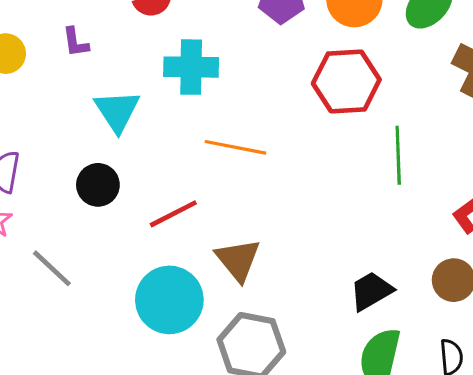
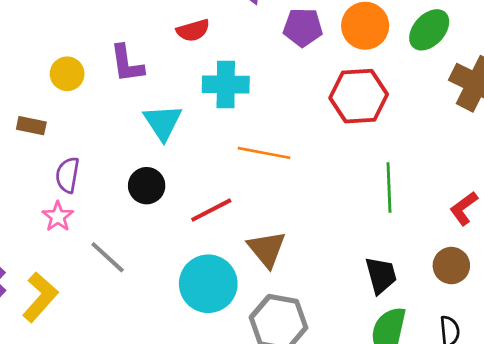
purple L-shape: (76, 42) -> (127, 64), size x1.5
green line: (398, 155) -> (389, 188), moved
black trapezoid: (371, 291) -> (381, 275), turned 105

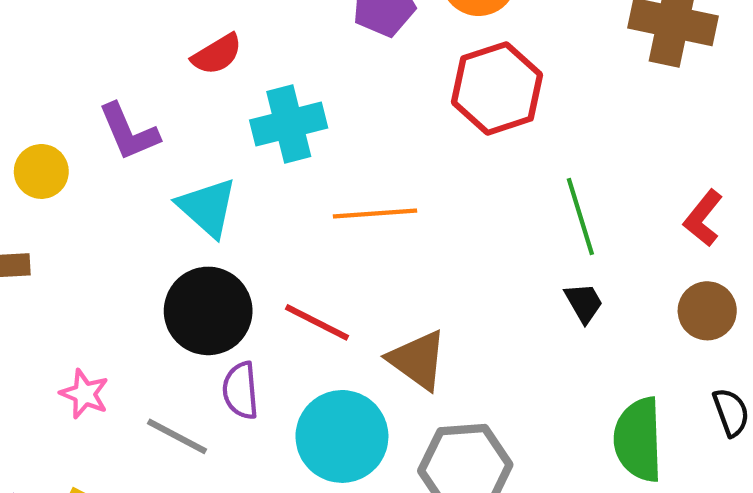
purple semicircle: (68, 175) -> (241, 391), moved
black circle: (147, 186) -> (208, 311), size x1.5
red line: (211, 210) -> (317, 322), turned 69
black trapezoid: (381, 275) -> (584, 303), moved, size x0.7

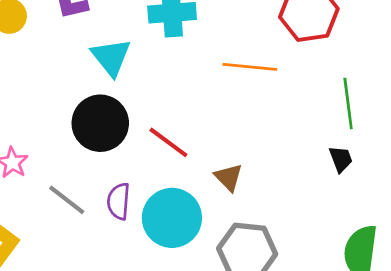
orange line: (375, 214) -> (250, 67), moved
brown triangle: (418, 360) -> (229, 177), size x0.7
purple semicircle: (241, 391) -> (119, 201), moved

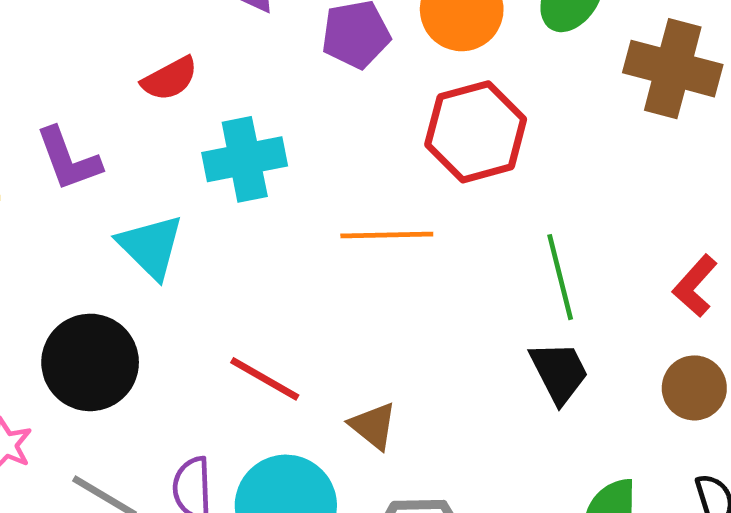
black circle: (100, 123) -> (90, 362), moved
black trapezoid: (341, 159) -> (559, 372), size x1.4

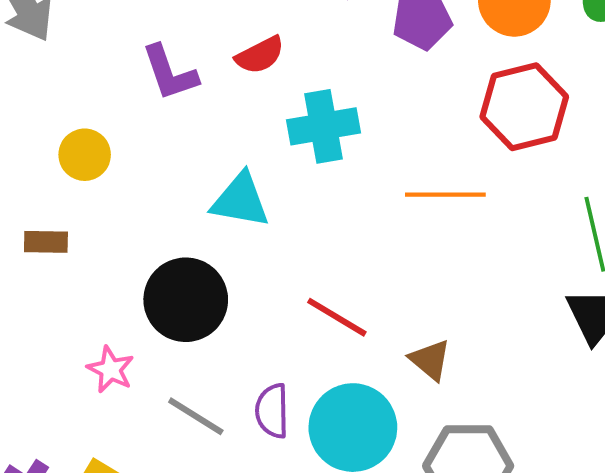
purple L-shape: (68, 159) -> (170, 73), moved
cyan triangle: (151, 246) -> (240, 200), turned -36

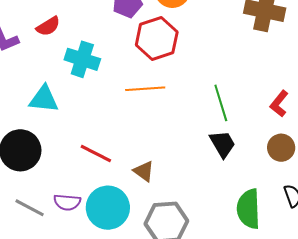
red hexagon: (524, 107) -> (157, 38), moved
cyan cross: (323, 126) -> (82, 59), turned 32
purple semicircle: (272, 411) -> (67, 202), turned -80

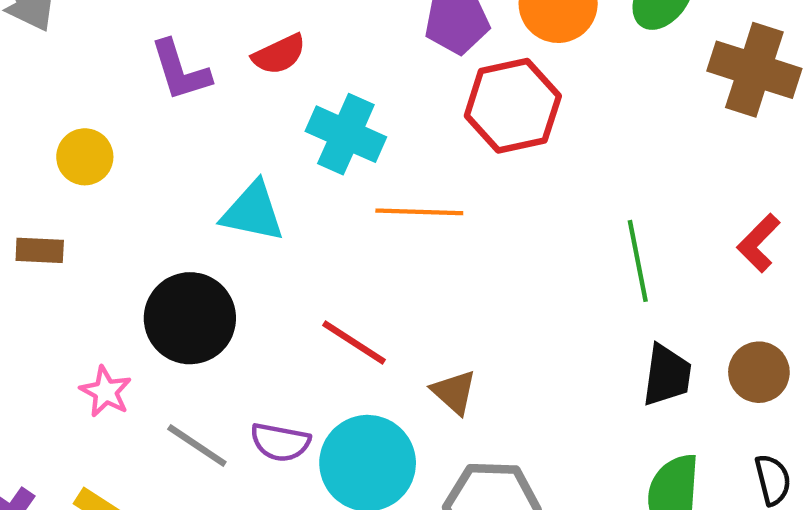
orange line: (145, 89) -> (419, 212), moved
red L-shape: (279, 104) -> (759, 243), moved
black trapezoid: (223, 144) -> (667, 375), moved, turned 32

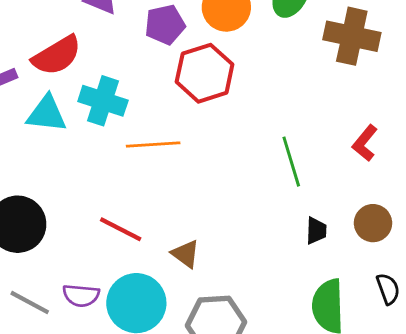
red semicircle: (279, 54) -> (57, 55), size x1.5
cyan triangle: (253, 212) -> (47, 114), moved
black trapezoid: (667, 375) -> (316, 231), size x0.7

